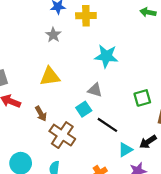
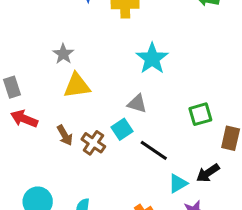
gray star: (53, 35) -> (63, 54), moved
cyan star: (106, 56) -> (152, 58), turned 30
brown cross: (62, 135) -> (93, 143), moved, size x0.7

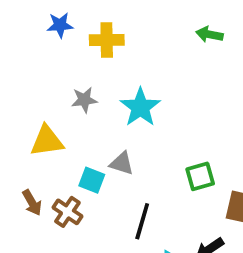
gray star: (63, 54) -> (84, 100), moved, turned 30
cyan square: (122, 129) -> (92, 180), moved, turned -35
black line: (154, 150) -> (142, 221), turned 72

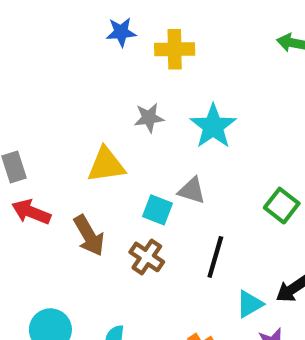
green square: (200, 176) -> (282, 206), turned -36
brown arrow: (32, 203) -> (89, 236), size x1.4
brown cross: (67, 212) -> (147, 257), moved

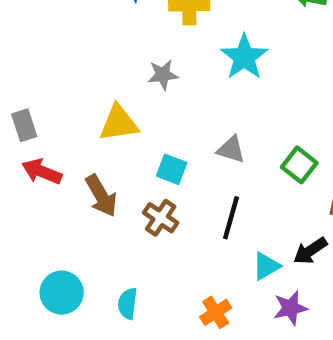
cyan star: (213, 126) -> (244, 57), moved
gray triangle: (192, 191) -> (231, 150), moved

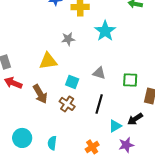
green square: (299, 165) -> (130, 80), turned -35

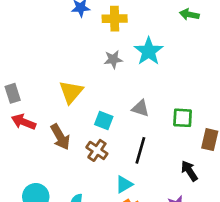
gray star: (68, 39) -> (113, 59), moved
yellow triangle: (48, 61) -> (71, 92), turned -42
black arrow: (135, 119) -> (189, 171), turned 91
cyan triangle: (115, 126) -> (124, 184), moved

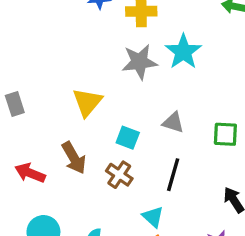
gray star: (113, 59) -> (139, 62), size x1.5
red arrow: (24, 122) -> (30, 173), moved
cyan triangle: (124, 184) -> (153, 217), turned -48

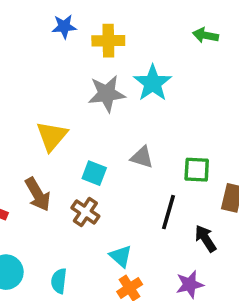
black line: (173, 175) -> (168, 212), moved

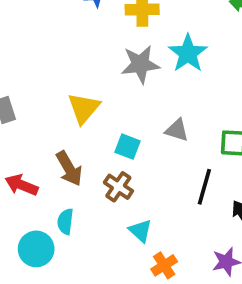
cyan triangle: (121, 256) -> (140, 231), moved
cyan semicircle: (59, 281) -> (65, 222), moved

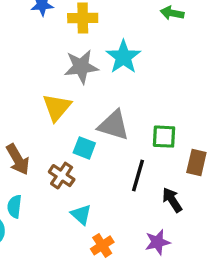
yellow triangle: (84, 108) -> (57, 107), moved
gray triangle: (177, 130) -> (114, 125), size x1.5
cyan square: (128, 147) -> (84, 148), moved

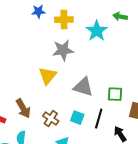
cyan star: (123, 57) -> (97, 31), moved
cyan square: (84, 148) -> (77, 118), moved

